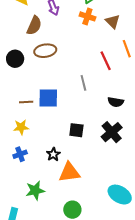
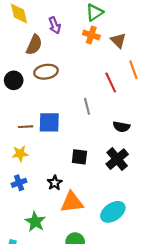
green star: (35, 190) -> (35, 222), turned -30
cyan ellipse: (120, 195) -> (113, 212), moved, turned -65

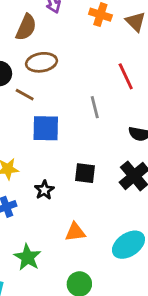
brown line: (26, 127) -> (25, 95), moved, turned 32
black star: (55, 183) -> (44, 190), moved
orange triangle: (72, 202) -> (75, 232), size x0.7

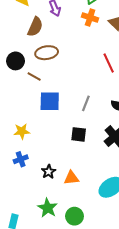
gray line: (95, 107) -> (86, 103), moved, turned 35
black star: (44, 190) -> (49, 172), moved
green star: (27, 257) -> (48, 208), moved

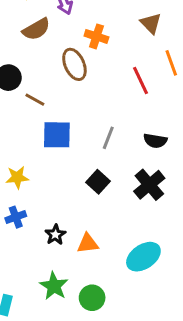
orange cross: (90, 17) -> (96, 36), moved
brown semicircle: (35, 27) -> (36, 29), turned 36
brown ellipse: (47, 53) -> (74, 64), moved, turned 75
black square: (79, 134) -> (98, 182), turned 35

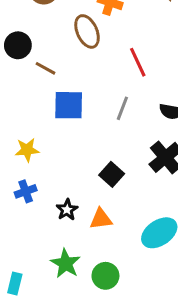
red line: (141, 81) -> (138, 62), moved
black square: (98, 182) -> (112, 174), moved

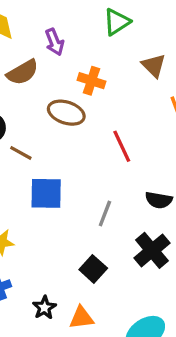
brown ellipse: (87, 31) -> (66, 113), turned -48
gray line: (122, 108) -> (105, 213), moved

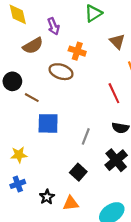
red line: (122, 146) -> (114, 93), moved

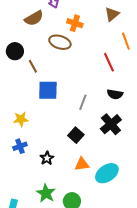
brown triangle: (117, 41) -> (112, 14), turned 35
brown line: (32, 98) -> (33, 66), turned 32
orange triangle: (71, 203) -> (82, 164), moved

